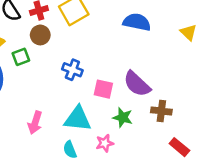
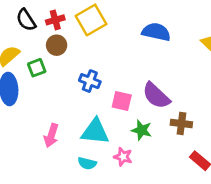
pink star: (105, 143) -> (123, 157), turned 30
cyan semicircle: (70, 150) -> (87, 163), turned -54

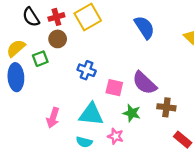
blue semicircle: (156, 32) -> (144, 27), turned 45

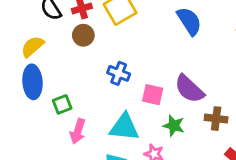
green square: (40, 59) -> (62, 104), moved

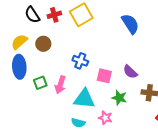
brown circle: (83, 35) -> (43, 44), moved
purple semicircle: (189, 89) -> (130, 72), size x0.7
pink arrow: (78, 131) -> (60, 85), moved

